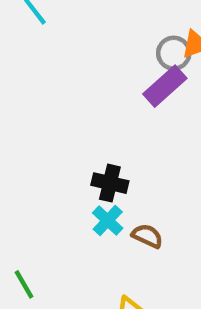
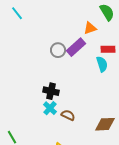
gray circle: (174, 53) -> (58, 50), moved

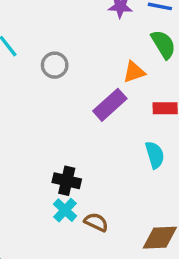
gray circle: (58, 50) -> (55, 65), moved
cyan semicircle: (102, 64) -> (155, 155), moved

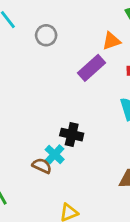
black cross: (67, 181) -> (72, 135), moved
brown semicircle: (96, 222) -> (42, 166), moved

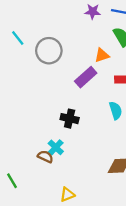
gray circle: (46, 35) -> (49, 51), size x1.5
black cross: (72, 135) -> (70, 119), moved

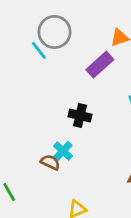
cyan line: (18, 38) -> (39, 50), moved

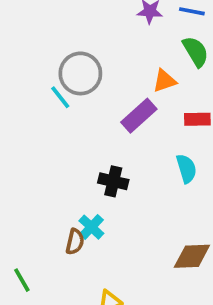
brown semicircle: (50, 162) -> (75, 242), turned 78

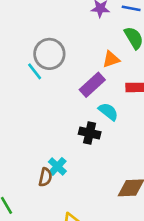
cyan semicircle: (186, 169) -> (108, 112), moved, turned -35
black cross: (113, 181) -> (90, 133), moved

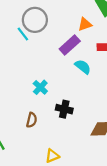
black cross: (90, 133) -> (64, 109), moved
cyan cross: (57, 166) -> (40, 87), moved

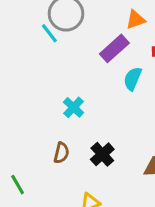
cyan semicircle: (83, 67) -> (133, 79), turned -105
black cross: (64, 109) -> (102, 154), moved, turned 35

